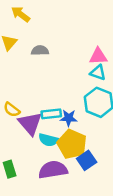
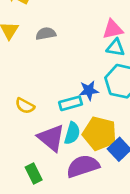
blue star: (69, 118) -> (89, 90), moved
purple triangle: (30, 124) -> (51, 138), moved
cyan semicircle: (48, 140) -> (72, 133), turned -78

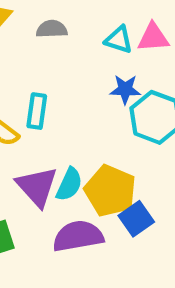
cyan triangle: (115, 48) -> (119, 40), moved
blue star: (89, 90) -> (125, 89), moved
cyan rectangle: (71, 103) -> (37, 111), moved, turned -75

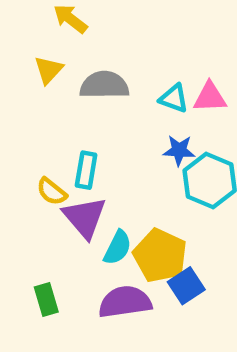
gray semicircle: (52, 29) -> (104, 85), size x1.5
purple triangle: (37, 187) -> (85, 217), moved

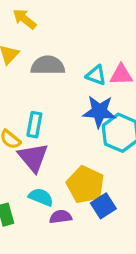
blue star: (179, 150) -> (99, 112), size x1.5
cyan semicircle: (118, 248) -> (41, 197), moved, turned -95
purple semicircle: (125, 302) -> (61, 217), size x0.6

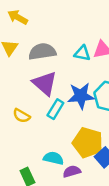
blue star: (99, 112) -> (81, 96), moved
cyan rectangle: (34, 125) -> (55, 109), moved, turned 30
purple triangle: (33, 158) -> (45, 83), moved

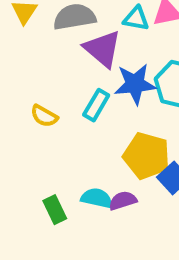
purple triangle: (45, 83) -> (103, 49), moved
cyan semicircle: (53, 158) -> (97, 198), moved

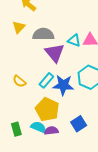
blue star: (135, 84) -> (63, 85), moved
yellow pentagon: (147, 156) -> (47, 109), moved

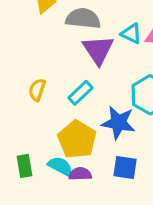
yellow semicircle: (19, 81) -> (37, 90), turned 64
blue star: (63, 85) -> (118, 123), moved
blue square: (79, 124) -> (125, 167), turned 35

